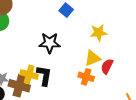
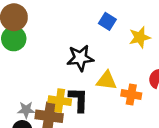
blue square: (66, 10) -> (107, 21), moved
yellow triangle: (93, 58) -> (107, 81), moved, turned 36

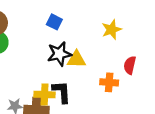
blue square: (107, 21) -> (54, 22), moved
yellow triangle: (107, 81) -> (76, 59), moved

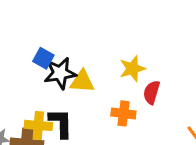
blue square: (54, 22) -> (43, 58), moved
yellow star: (112, 30) -> (132, 69), moved

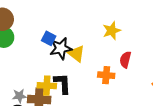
yellow star: (132, 69) -> (112, 31), moved
yellow triangle: (82, 81) -> (76, 54), turned 36

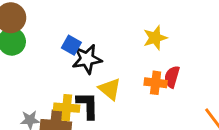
yellow triangle: (76, 54) -> (110, 89), moved
orange cross: (106, 75) -> (156, 83), moved

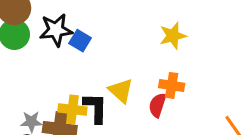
black star: (87, 59) -> (56, 30), moved
red semicircle: (172, 77) -> (157, 105), moved

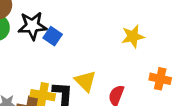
orange cross: (172, 85) -> (160, 79), moved

